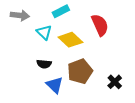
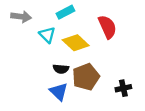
black semicircle: (44, 64) -> (61, 69), moved
black cross: (115, 82) -> (123, 88), turned 32

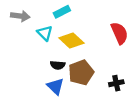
red semicircle: (107, 27) -> (119, 33), moved

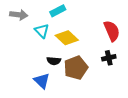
black cross: (116, 83) -> (109, 58), moved
blue triangle: (55, 86) -> (42, 81), moved

